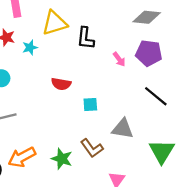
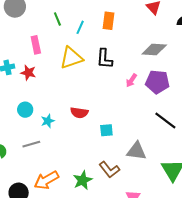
black L-shape: (85, 38) -> (104, 59), moved
cyan star: (30, 47) -> (48, 121), moved
pink arrow: (119, 59) -> (131, 80), moved, turned 72
green star: (62, 159) -> (83, 180), turned 30

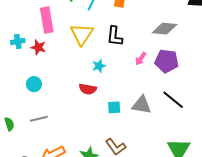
pink rectangle: (36, 45) -> (47, 20), size x1.4
yellow triangle: (71, 58) -> (82, 34), turned -40
cyan star: (48, 121) -> (99, 66), moved
gray triangle: (136, 151) -> (142, 105), moved

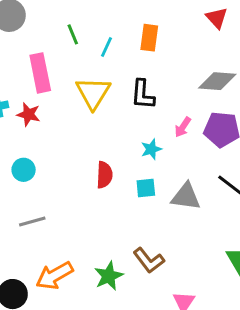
cyan star: (99, 66) -> (151, 149), moved
red semicircle: (88, 89) -> (104, 175), turned -96
cyan square: (114, 107) -> (146, 188), moved

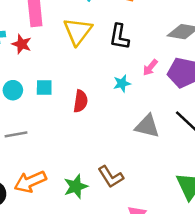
cyan square: (146, 188) -> (44, 88), moved

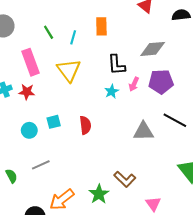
black L-shape: (119, 37) -> (116, 65), moved
cyan star: (122, 83) -> (112, 91), moved

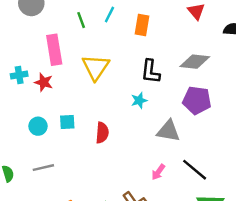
cyan line: (73, 37) -> (109, 15), moved
pink arrow: (134, 84) -> (158, 172), moved
black line: (175, 120) -> (195, 170), moved
gray triangle: (143, 131) -> (168, 131), moved

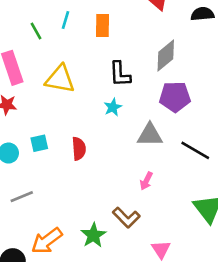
gray diamond: (195, 62) -> (166, 55), turned -36
yellow triangle: (96, 67) -> (60, 79), turned -44
black line: (195, 170) -> (195, 150), moved

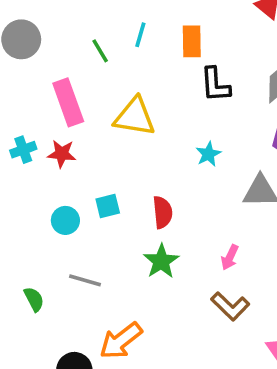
black L-shape: (120, 74) -> (215, 85), moved
pink arrow: (146, 181) -> (230, 257), moved
gray line: (22, 197) -> (85, 280), turned 40
green star: (93, 235) -> (161, 261), moved

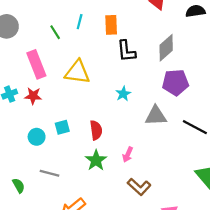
pink arrow: (230, 257) -> (128, 155), moved

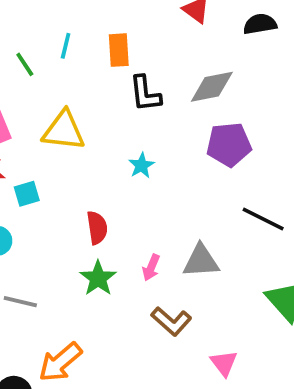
gray diamond: (166, 48) -> (212, 87), turned 32
gray triangle: (156, 116) -> (201, 261), moved
cyan square: (62, 127) -> (27, 194), moved

